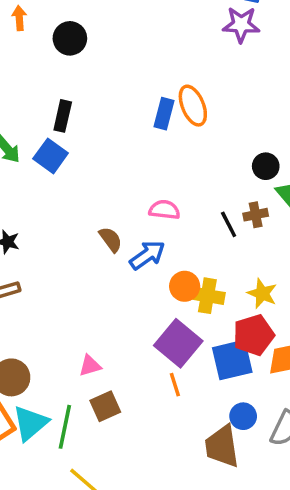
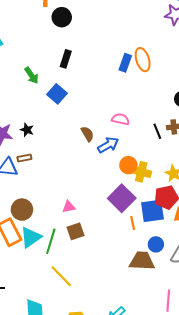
black circle: (70, 38) -> (62, 17), moved
blue square: (51, 156) -> (57, 94), moved
orange line: (175, 385) -> (133, 223), moved
brown trapezoid: (222, 446) -> (142, 261), turned 96

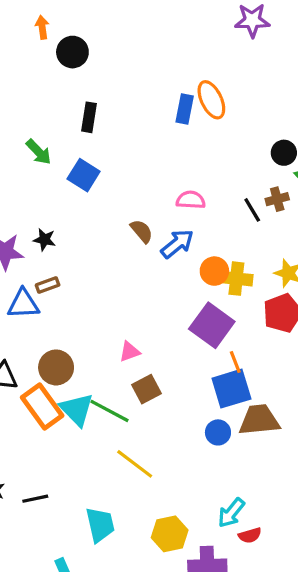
blue square: (152, 211) -> (231, 389), moved
cyan triangle: (31, 237) -> (77, 409), turned -30
green line: (51, 241) -> (110, 411), turned -70
blue circle: (156, 244) -> (218, 432), moved

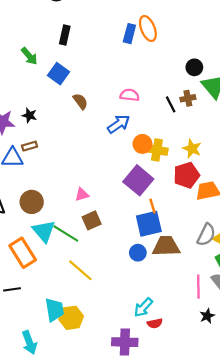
brown semicircle: (142, 231) -> (80, 101), moved
orange rectangle: (42, 407) -> (23, 253), moved
yellow hexagon: (170, 534) -> (71, 318), moved

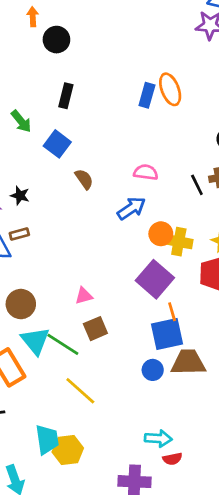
cyan arrow: (143, 307) -> (158, 438), turned -130

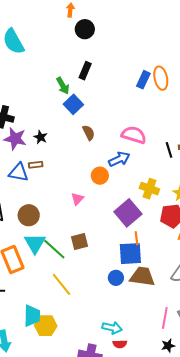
green arrow: (21, 121) -> (63, 86), moved
pink semicircle: (146, 172) -> (134, 135), size x1.4
orange circle: (161, 234) -> (100, 176), moved
pink triangle: (84, 296) -> (77, 199), moved, turned -40

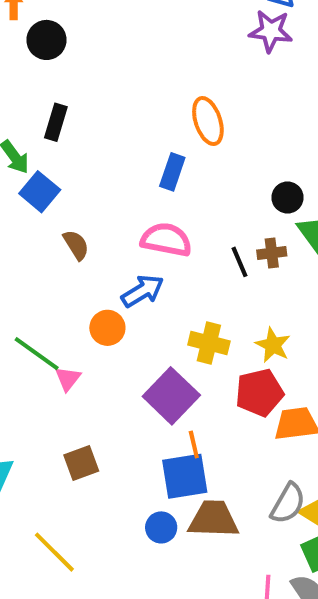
blue rectangle: (143, 80) -> (172, 172), moved
green line: (54, 249) -> (37, 354), moved

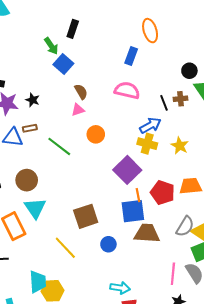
blue arrow: (143, 291) -> (150, 125), moved
pink triangle: (68, 379) -> (78, 110), moved, turned 32
red pentagon: (259, 393) -> (163, 192), moved, turned 30
brown square: (81, 463) -> (86, 216), moved, size x1.4
blue circle: (161, 527) -> (108, 244), moved

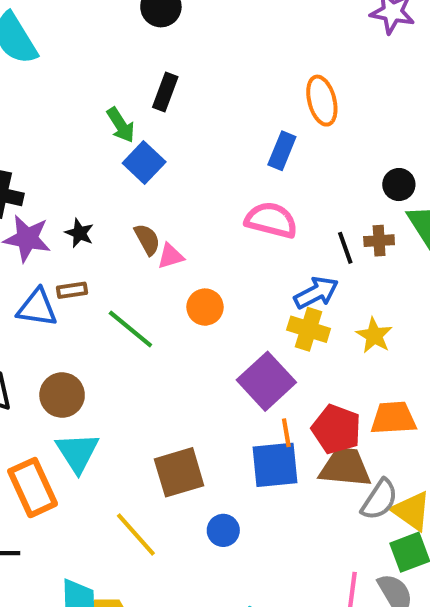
brown semicircle: (81, 92) -> (147, 239), moved
brown trapezoid: (147, 233) -> (345, 467), moved

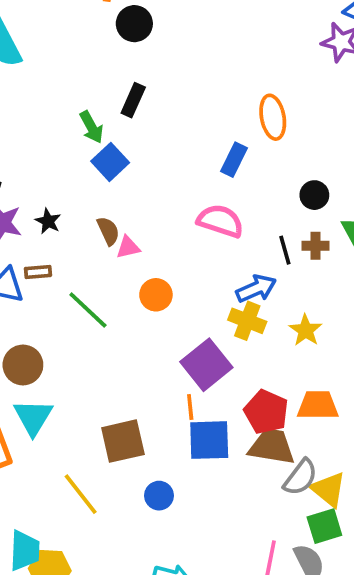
black circle: (399, 185) -> (314, 195), moved
orange line: (286, 433) -> (190, 407), moved

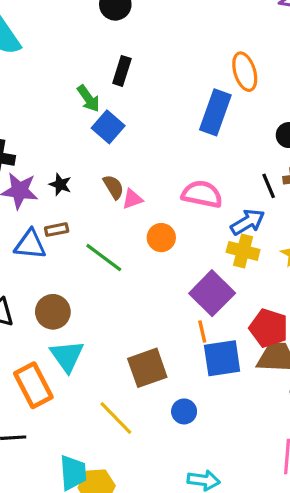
blue rectangle: (234, 160) -> (215, 112), size x1.5
pink semicircle: (220, 221) -> (202, 194), moved

